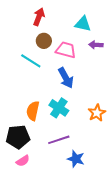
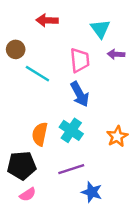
red arrow: (39, 17) -> (47, 20), turned -108
cyan triangle: (83, 24) -> (100, 29), turned 42
brown circle: (44, 41) -> (16, 49), moved
pink trapezoid: (66, 50) -> (80, 60), turned 70

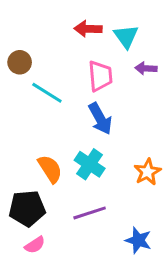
red arrow: (47, 20) -> (88, 29), moved
orange semicircle: (40, 134) -> (50, 169), turned 135
blue star: (92, 192) -> (138, 240), moved

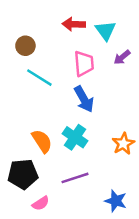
brown circle: (20, 62) -> (25, 46), moved
purple arrow: (146, 68) -> (122, 57), turned -42
pink semicircle: (35, 245) -> (41, 203), moved

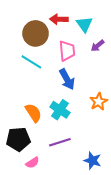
brown circle: (25, 46) -> (36, 33), moved, size x1.6
orange star: (123, 144) -> (99, 102), moved

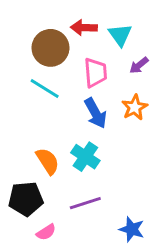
orange star: (99, 102) -> (135, 107), moved

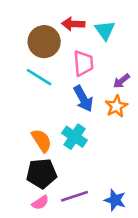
purple arrow: (139, 65) -> (121, 81), moved
orange star: (135, 107) -> (116, 106), moved
black pentagon: (26, 199) -> (42, 173), moved
purple line: (85, 203) -> (75, 196), moved

